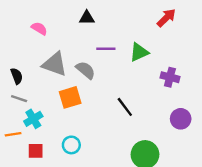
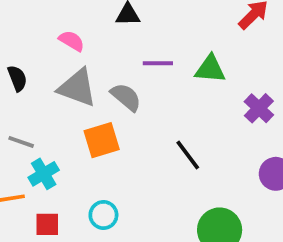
pink semicircle: (39, 28) -> (72, 41), moved
green triangle: (139, 52) -> (210, 69), turned 30
black semicircle: (17, 76) -> (17, 78), moved
purple cross: (170, 77) -> (259, 108), turned 30

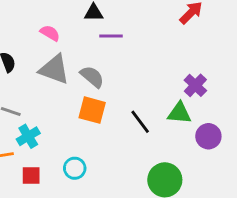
purple line: (158, 63) -> (111, 36), moved
green triangle: (210, 69) -> (179, 113), moved
orange square: (102, 140) -> (92, 110), moved, turned 32

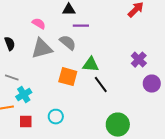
gray triangle: (54, 69) -> (42, 49), turned -35
gray semicircle: (92, 77) -> (68, 43), moved
green triangle: (179, 113) -> (91, 65), moved
purple circle: (208, 136) -> (152, 84), moved

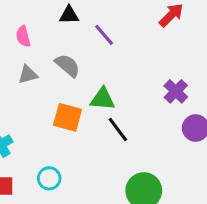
pink semicircle: (39, 24) -> (23, 36), turned -136
purple line: (81, 26) -> (104, 35), moved, turned 49
gray triangle: (42, 49) -> (28, 75), size x0.6

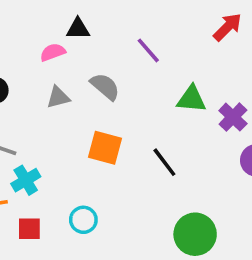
black triangle: (69, 15) -> (78, 29), moved
pink semicircle: (23, 36) -> (53, 52), turned 85
green triangle: (103, 99) -> (191, 99), moved

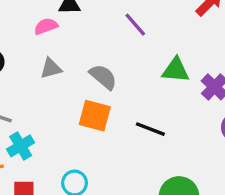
gray semicircle: (105, 86) -> (103, 77), moved
black line: (164, 162) -> (150, 129), turned -32

